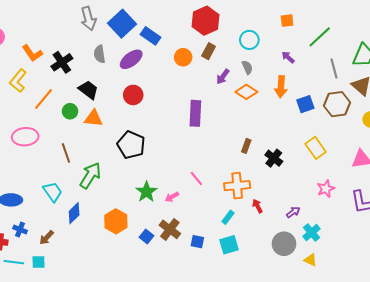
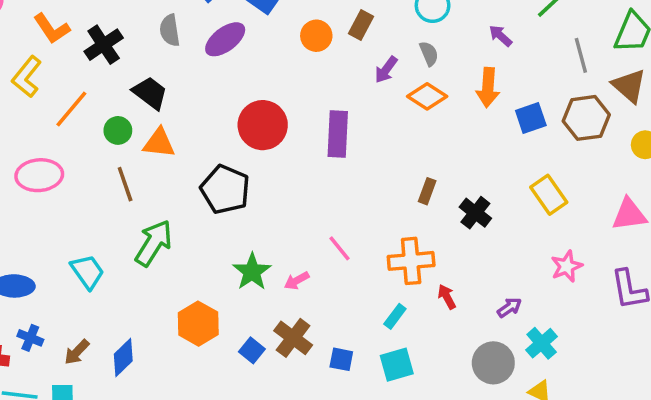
red circle: (133, 95) -> (263, 125), moved, size x1.4
brown line: (66, 153) -> (125, 184), moved
blue diamond: (74, 213) -> (123, 357), moved

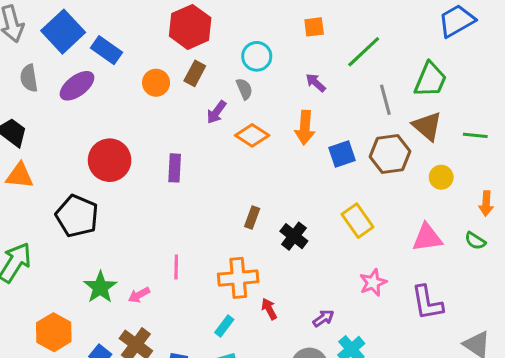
gray semicircle: (429, 54) -> (244, 89), moved
purple rectangle: (338, 134) -> (175, 168), size x0.7
pink line: (340, 248) -> (176, 267), turned 40

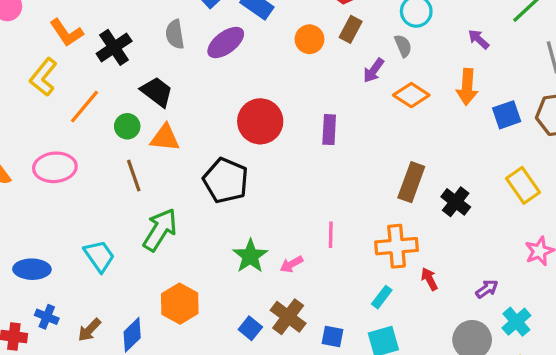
brown rectangle: (252, 218) -> (411, 182), size x1.6
orange hexagon: (54, 332) -> (180, 304), moved

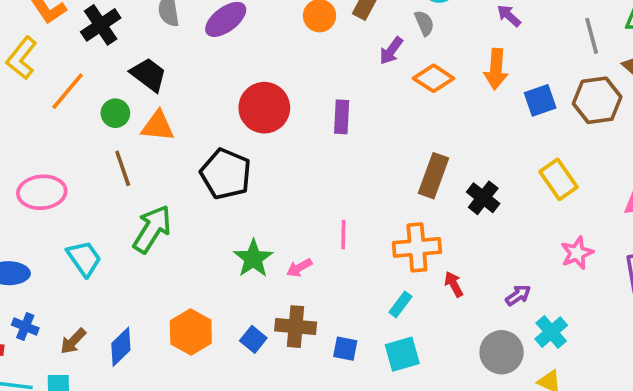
pink ellipse: (55, 167) -> (42, 192), moved
orange hexagon: (180, 304) -> (191, 332), moved
brown cross: (288, 317) -> (296, 327), turned -32

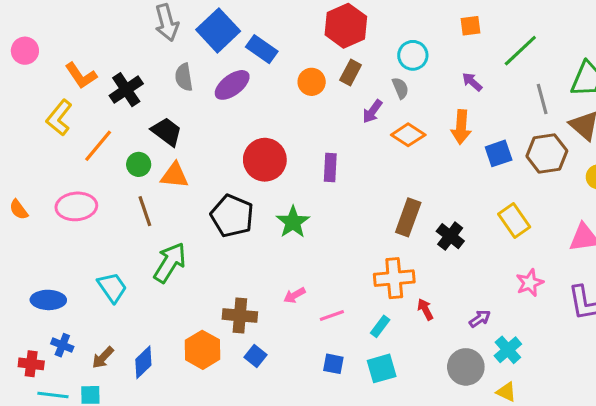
pink ellipse: (42, 192) -> (76, 206), moved
pink line: (343, 235) -> (332, 316), moved, turned 70
green star: (253, 258) -> (293, 222), moved
brown cross: (296, 327) -> (240, 316), moved

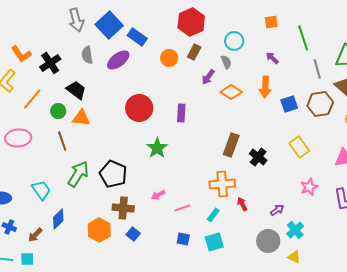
green line: (520, 51) -> (303, 38), turned -65
black pentagon: (232, 216) -> (113, 174), moved
blue diamond: (143, 362) -> (58, 219), moved

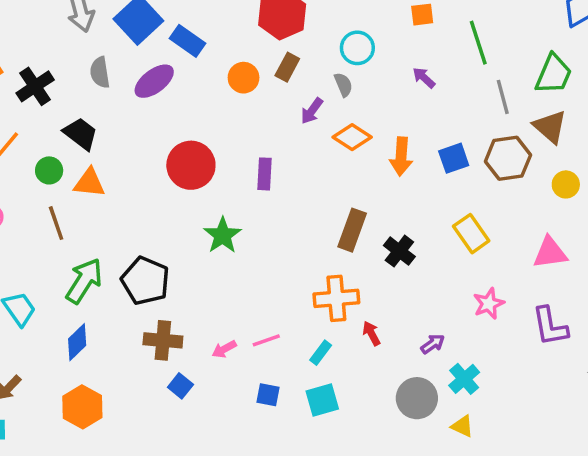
orange arrow: (265, 87) -> (401, 156), moved
pink arrow: (158, 195) -> (224, 349), moved
blue diamond: (58, 219) -> (77, 342), moved
orange hexagon: (99, 230) -> (82, 407), moved

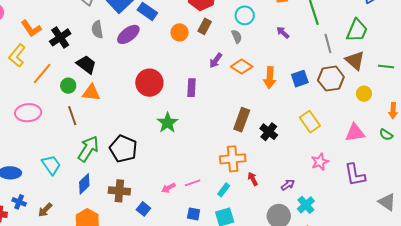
purple arrow: (312, 111) -> (216, 61), moved
brown cross: (163, 340) -> (119, 191), moved

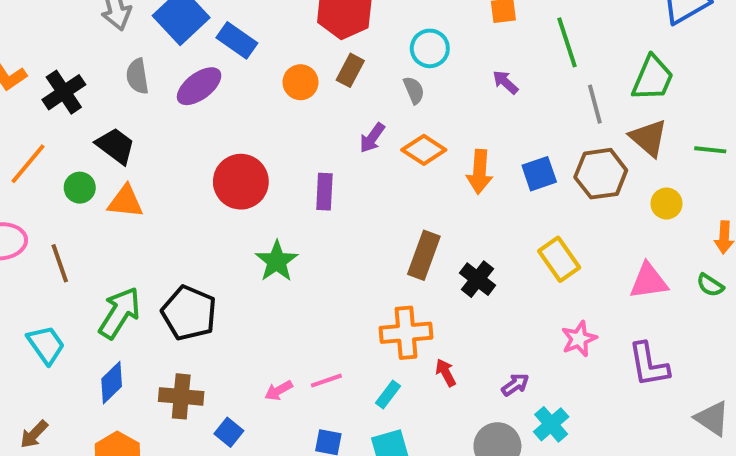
brown line: (72, 116) -> (60, 263), moved

